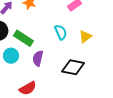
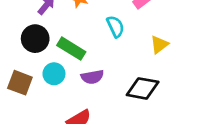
cyan semicircle: (61, 32) -> (115, 27), moved
purple semicircle: (38, 58) -> (92, 77), turned -112

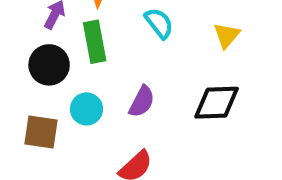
green rectangle: (71, 49) -> (95, 42), moved, turned 60
purple semicircle: (92, 77) -> (142, 102), turned -40

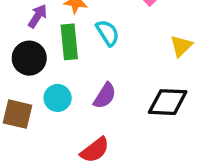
cyan semicircle: (159, 23) -> (108, 33), moved

